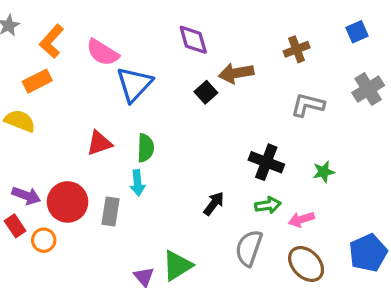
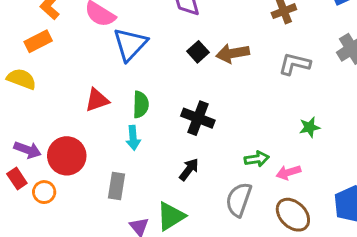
brown arrow: (236, 73) -> (233, 53), moved
black cross: (266, 162) -> (198, 118), moved
black arrow: (214, 204) -> (189, 169), moved
gray rectangle: (110, 212) -> (117, 186), moved

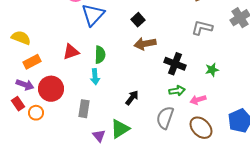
orange rectangle: (38, 41) -> (32, 62), moved
brown arrow: (233, 53) -> (145, 44), moved
black cross: (198, 118) -> (175, 64), moved

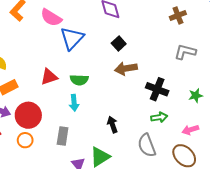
green semicircle: (100, 55) -> (79, 80), turned 90
black arrow: (132, 98) -> (112, 125), turned -56
pink arrow: (198, 100) -> (190, 130), moved
orange circle: (36, 113) -> (25, 140), moved
gray semicircle: (165, 118) -> (147, 145), turned -40

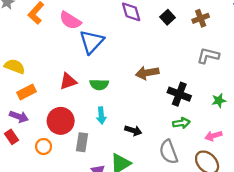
black square: (119, 44) -> (167, 17), moved
cyan arrow: (74, 103) -> (101, 116), moved
red circle: (28, 115) -> (61, 121), moved
black arrow: (112, 125) -> (133, 130), turned 126

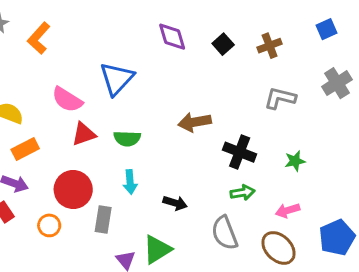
pink semicircle: (70, 20) -> (67, 100), moved

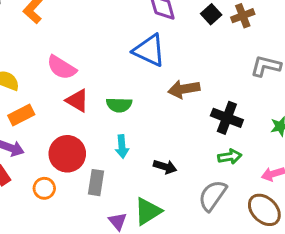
brown cross: (270, 46) -> (243, 16), moved
blue triangle: (117, 79) -> (149, 50), moved, turned -48
red triangle: (84, 134) -> (77, 101), turned 50
gray semicircle: (225, 233) -> (213, 195), turned 56

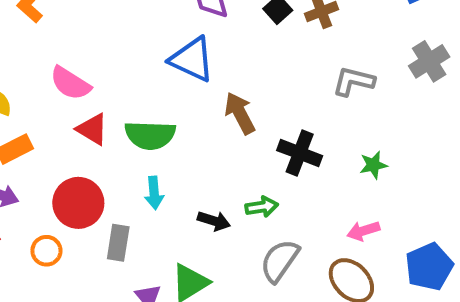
brown arrow: (184, 89) -> (240, 113), turned 72
green semicircle: (119, 105) -> (150, 135), size x1.4
green arrow: (230, 157) -> (262, 207), moved

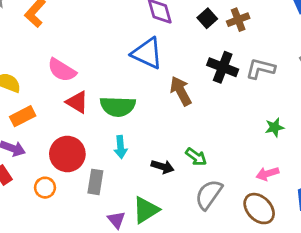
black cross: (300, 153) -> (223, 67), moved
green arrow: (262, 207) -> (196, 157), turned 45

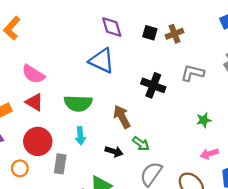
black square: (207, 18) -> (150, 33), turned -32
black cross: (223, 67) -> (153, 85), moved
brown arrow: (181, 91) -> (122, 117), moved
red triangle: (77, 102) -> (34, 102), moved
pink arrow: (267, 174) -> (209, 154), moved

